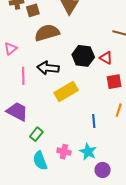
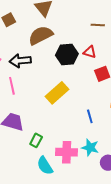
brown semicircle: (47, 33) -> (41, 35), moved
black arrow: (48, 68) -> (20, 61), moved
pink cross: (64, 152) -> (67, 152), size x1.5

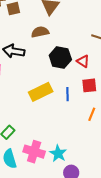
brown semicircle: (41, 35) -> (40, 32), size x0.7
blue line: (90, 116) -> (68, 94), moved

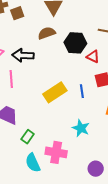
black hexagon: (60, 58) -> (75, 43), moved
cyan star: (58, 153) -> (81, 128), moved

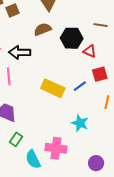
blue line: (82, 91) -> (80, 86), turned 64
yellow rectangle: (55, 92) -> (53, 88), turned 60
green rectangle: (28, 137) -> (16, 139), moved

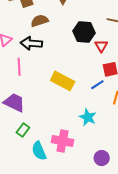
brown semicircle: (43, 29) -> (40, 21), moved
red triangle: (90, 51) -> (101, 46), turned 32
blue line: (80, 86) -> (97, 85), moved

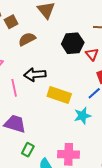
black arrow: (31, 43) -> (35, 74), moved
cyan star: (88, 117) -> (82, 116), moved, turned -30

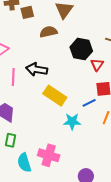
brown semicircle: (27, 39) -> (49, 32), moved
green rectangle: (28, 150) -> (10, 140), turned -32

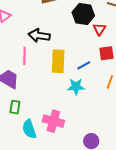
pink line: (13, 77) -> (24, 56), moved
yellow rectangle: (55, 96) -> (58, 61), turned 60
blue line: (89, 103) -> (84, 65), moved

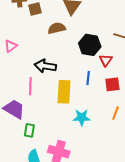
blue line: (84, 65) -> (88, 78), moved, turned -56
green rectangle: (15, 107) -> (29, 130), moved

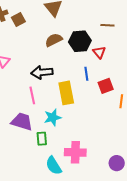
brown semicircle: (57, 28) -> (54, 40), moved
red square: (112, 84) -> (106, 86), moved
cyan star: (82, 117) -> (53, 117), moved

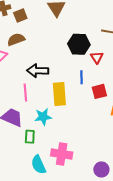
brown semicircle: (54, 40) -> (16, 39), moved

